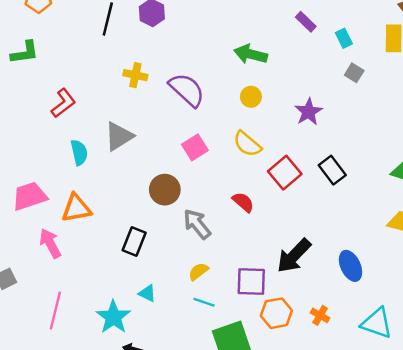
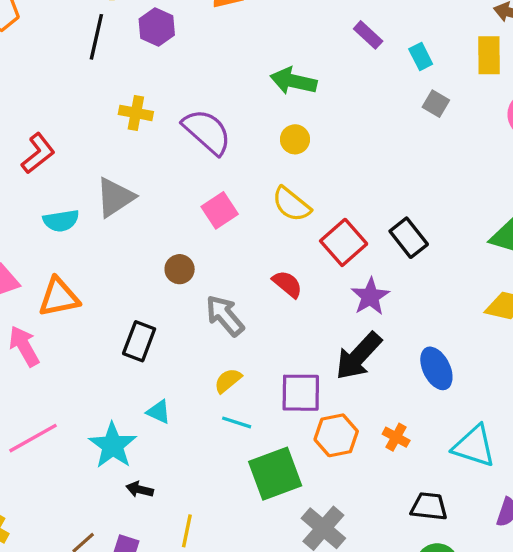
purple star: (308, 112) -> (370, 296), moved
cyan semicircle: (79, 152) -> (61, 221), turned 95
brown circle: (165, 190) -> (180, 269), size x0.7
pink line: (55, 310) -> (33, 438), turned 48

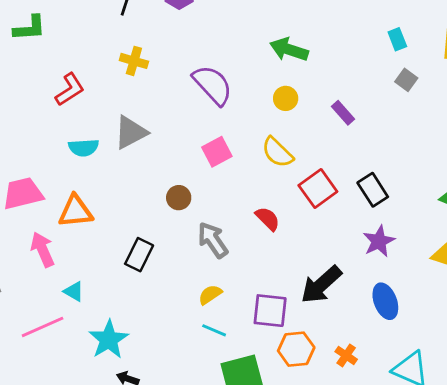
purple rectangle: (368, 35) -> (343, 113), moved
yellow cross: (136, 113) -> (134, 61), moved
purple star: (370, 296) -> (379, 241), moved
cyan triangle: (159, 412) -> (74, 291), moved

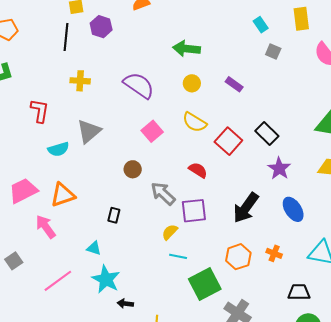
red L-shape: (70, 89) -> (40, 111), turned -35
black rectangle: (139, 255) -> (114, 215), size x0.7
cyan triangle: (74, 291) -> (94, 248), moved
purple square: (270, 311) -> (194, 211), moved

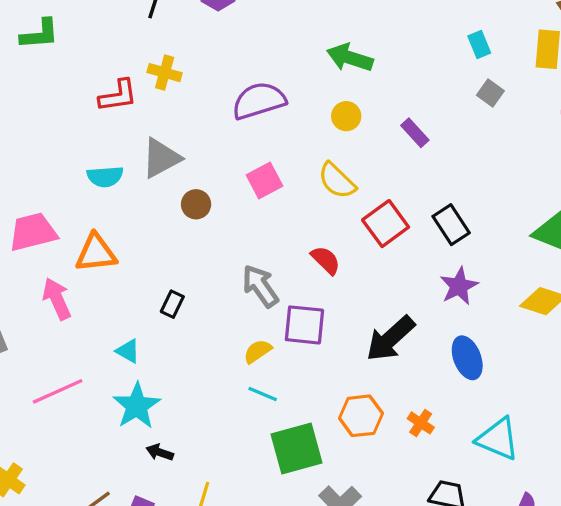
purple semicircle: (139, 85) -> (259, 101), turned -64
red L-shape: (40, 111) -> (118, 96), moved, turned 60
brown circle: (133, 169) -> (196, 204), moved

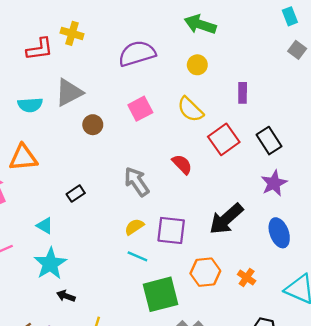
purple rectangle: (415, 133) -> (243, 93), moved, turned 42
black rectangle: (172, 304) -> (76, 194), turned 30
purple square: (304, 325) -> (171, 230), moved

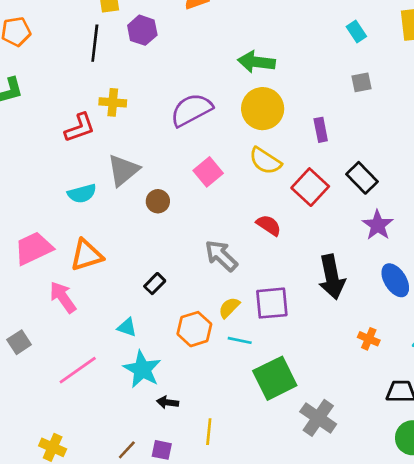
gray square: (297, 50) -> (362, 82), moved, turned -36
yellow circle: (197, 65) -> (263, 109), size x1.8
black arrow: (226, 219) -> (332, 277), turned -48
orange hexagon: (205, 272) -> (194, 329), moved

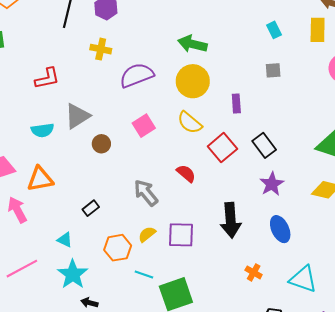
yellow cross: (113, 102) -> (101, 49), moved
cyan line: (240, 340) -> (144, 275), moved

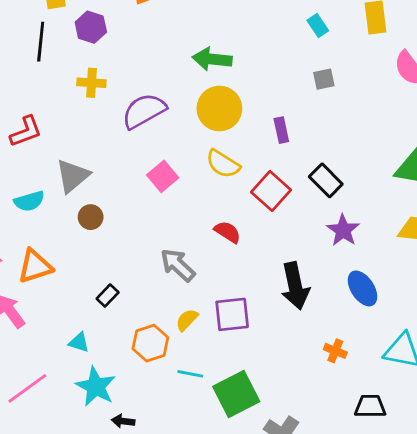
brown circle: (101, 144) -> (91, 217), moved

